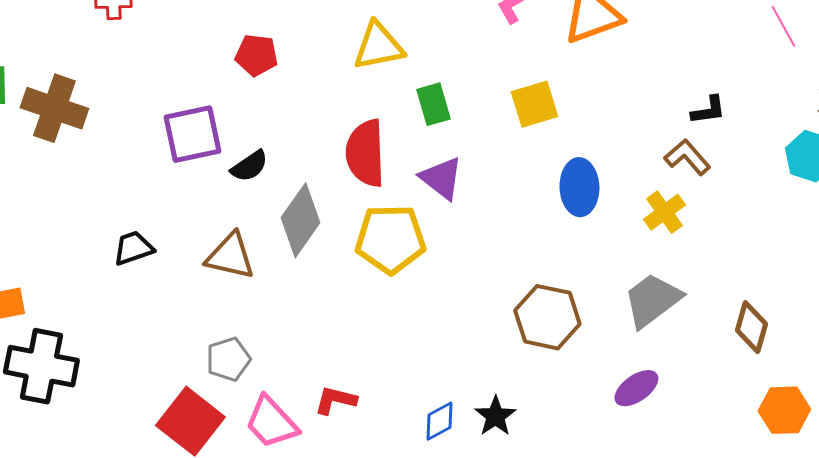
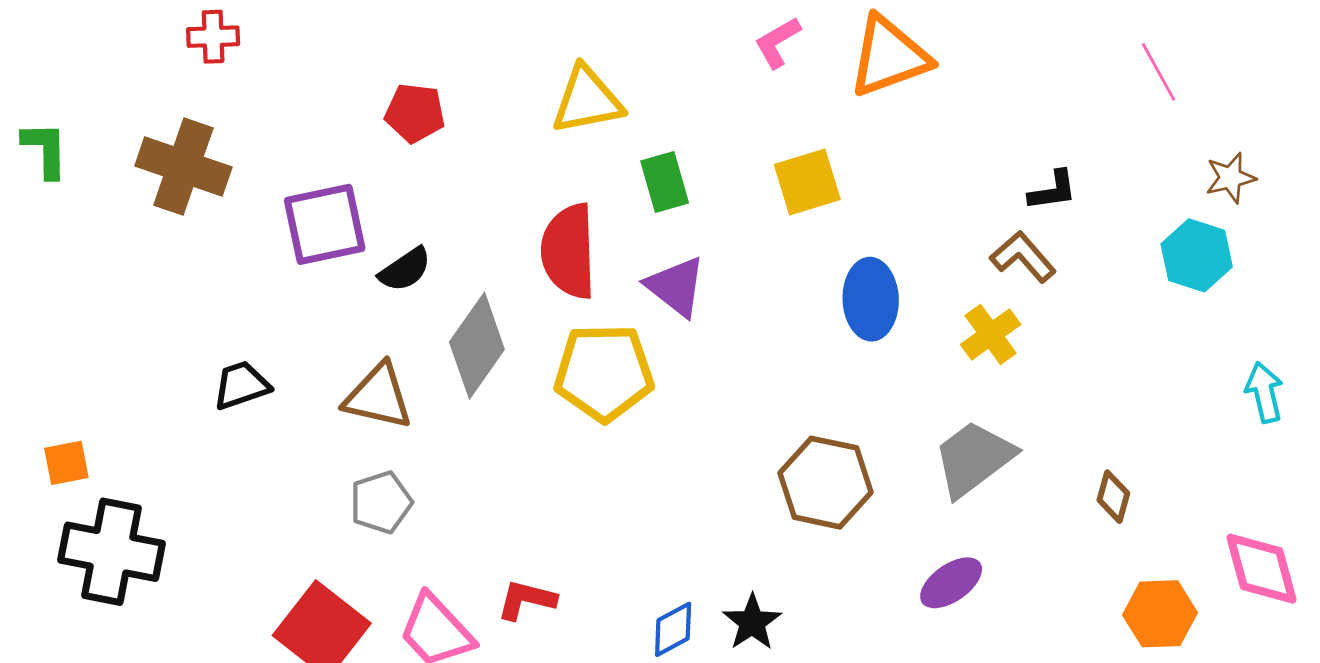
brown cross: (54, 108) -> (183, 167), moved
brown diamond: (751, 327) -> (1113, 497), size x0.7
gray pentagon: (228, 359) -> (381, 502), moved

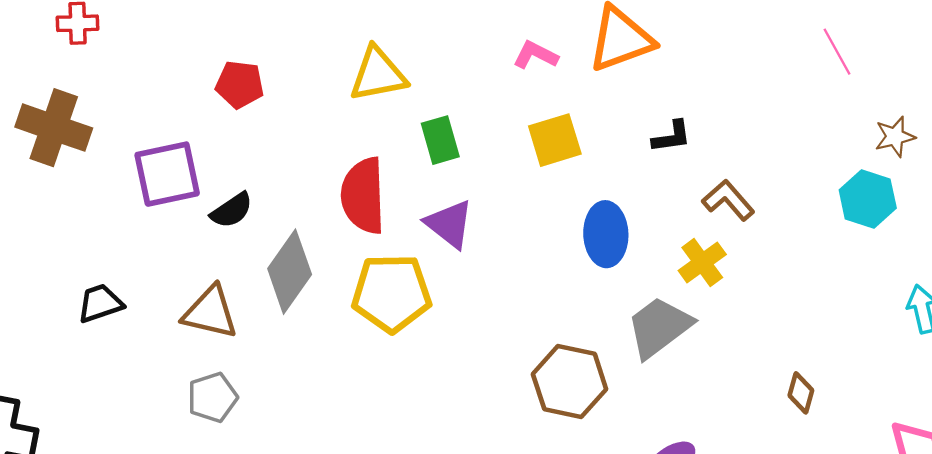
pink L-shape: (778, 42) -> (536, 55), moved, turned 57
black L-shape: (1053, 191) -> (672, 137), moved
gray trapezoid: (974, 459) -> (659, 327), moved

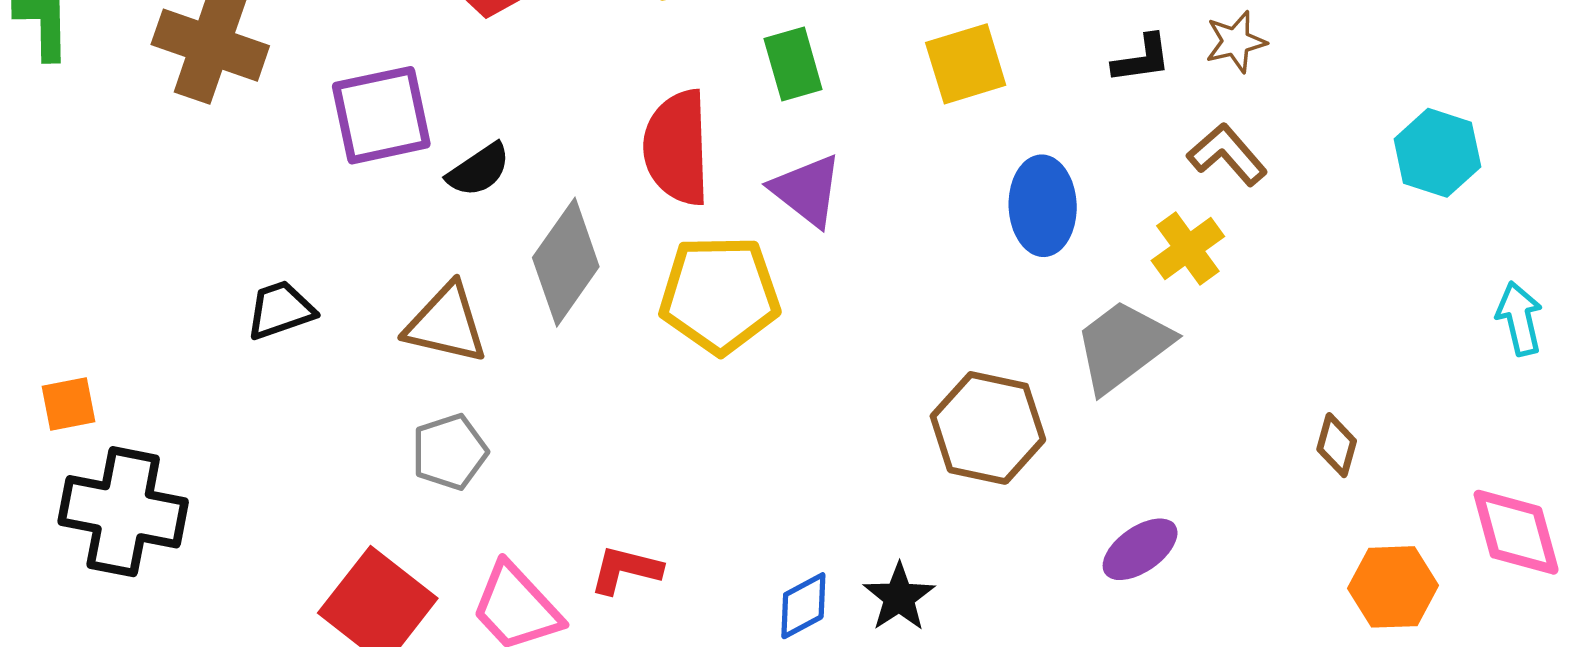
brown star: (895, 137) -> (1236, 42), moved

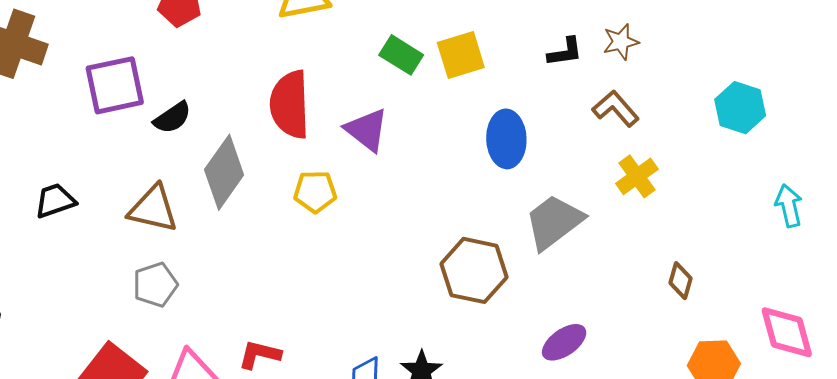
green rectangle: (793, 64) -> (401, 55), moved, turned -42
yellow cross: (1188, 248) -> (637, 176), moved
yellow pentagon: (720, 295) -> (315, 192), size x0.6

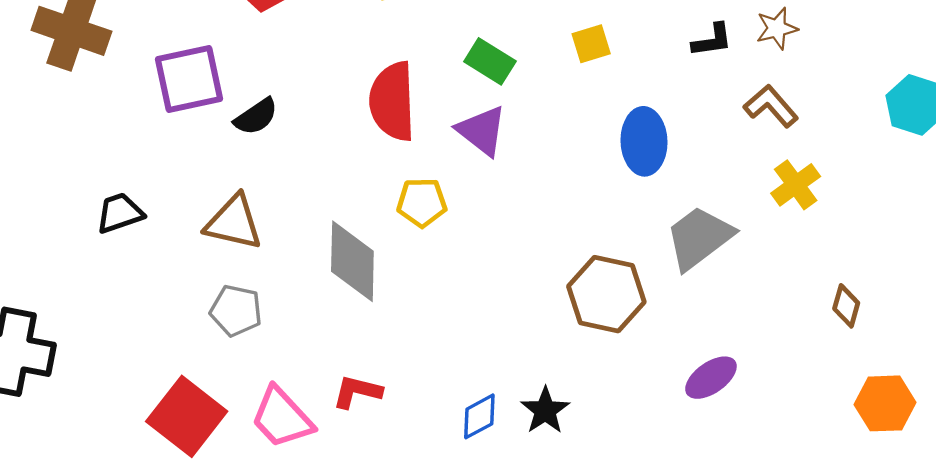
green rectangle: (401, 55) -> (490, 61), moved
yellow square: (461, 55) -> (591, 44), size x0.7
gray diamond: (224, 172) -> (352, 261), moved, turned -34
gray pentagon: (155, 285) -> (236, 311), turned 30

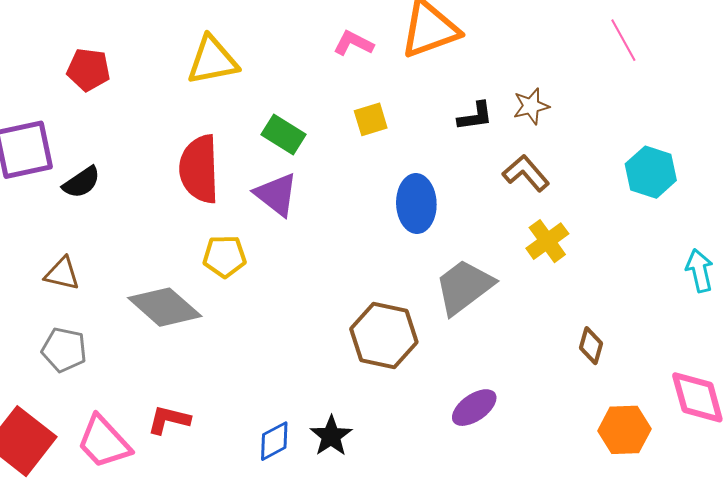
brown triangle: (234, 222) -> (62, 274), size x0.7
gray diamond: (352, 261) -> (165, 307), turned -50

